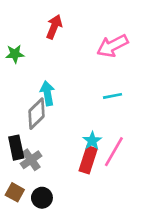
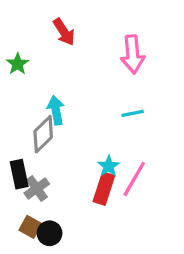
red arrow: (54, 27) -> (64, 32), turned 125
pink arrow: (112, 46) -> (133, 54), turned -68
green star: (15, 54) -> (18, 64), turned -30
brown square: (15, 192) -> (30, 227), moved

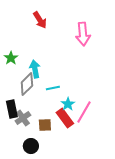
green star: (18, 64) -> (11, 58), moved
cyan line: (133, 113) -> (53, 88), moved
red rectangle: (104, 189) -> (65, 118), turned -54
brown square: (30, 227) -> (45, 125), moved, turned -32

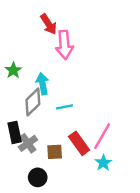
pink arrow: (83, 34) -> (64, 45), moved
cyan star: (68, 104) -> (103, 163), moved

